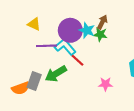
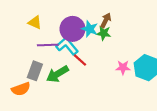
gray rectangle: (34, 81) -> (35, 71), moved
pink star: (105, 84) -> (123, 68), moved

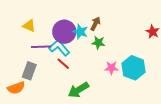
green star: (104, 33) -> (98, 43), moved
red line: (80, 60) -> (63, 64), moved
green arrow: (57, 74) -> (78, 90), moved

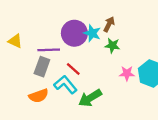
yellow triangle: (29, 26) -> (15, 41), moved
cyan L-shape: (59, 48) -> (65, 85), moved
gray rectangle: (29, 71) -> (42, 67), moved
orange semicircle: (16, 88) -> (39, 96), moved

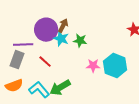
brown arrow: (109, 24) -> (63, 26), moved
cyan star: (92, 33) -> (61, 39), moved
cyan L-shape: (65, 85) -> (39, 90), moved

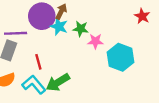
red line: (45, 62) -> (38, 62), moved, turned 32
pink star: (93, 66) -> (95, 41), moved

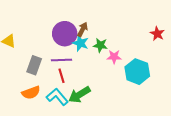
purple line: (16, 33) -> (61, 60), moved

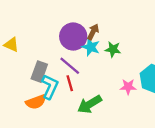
pink star: (114, 57) -> (128, 87), moved
purple line: (61, 60) -> (70, 66), turned 42
cyan L-shape: (57, 97) -> (50, 87), moved, turned 65

